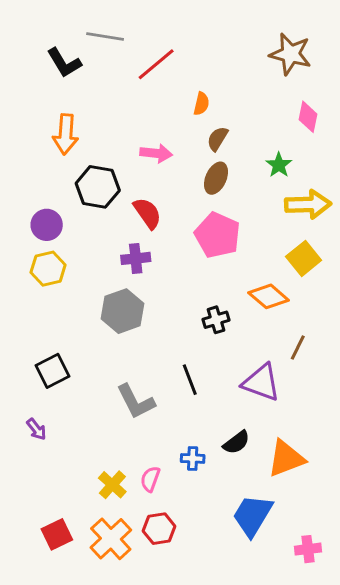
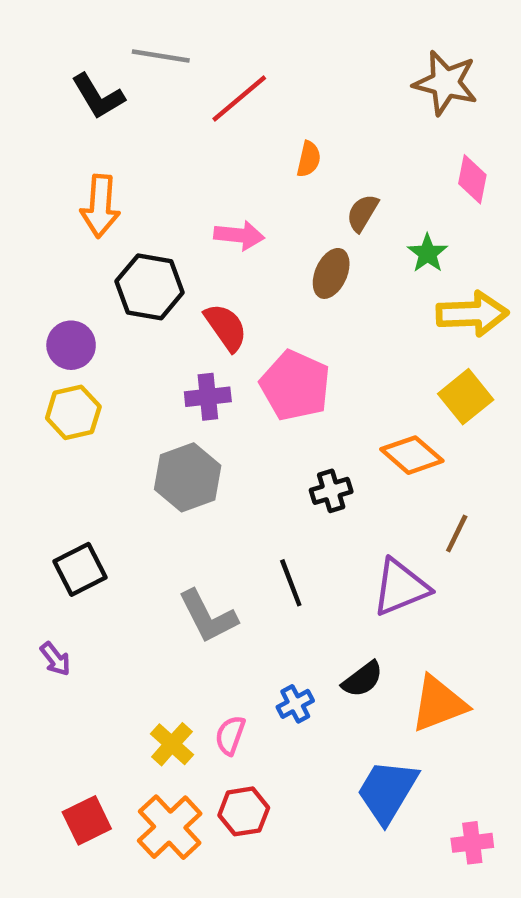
brown semicircle: (217, 139) -> (362, 213), moved
pink pentagon: (217, 235) -> (295, 386), moved
purple triangle: (261, 383) -> (401, 587), turned -42
blue cross: (193, 458) -> (295, 704), turned -30

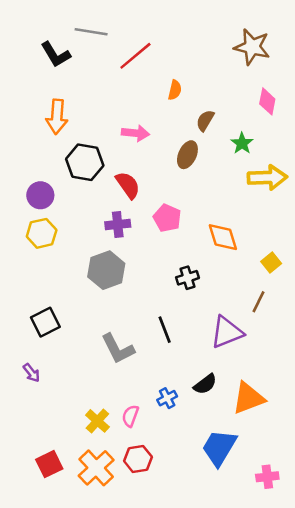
pink pentagon: (295, 386) -> (167, 218), size x0.7
yellow square: (466, 397) -> (271, 262), moved, size x0.7
orange diamond: (412, 455) -> (223, 237), moved, turned 32

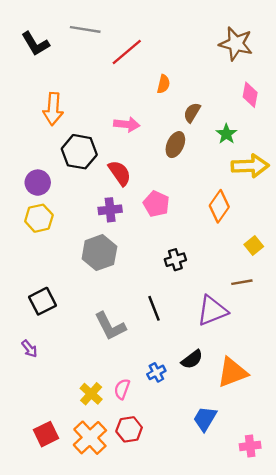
black L-shape: (56, 55) -> (35, 44), moved
orange diamond: (223, 237) -> (219, 206), moved, turned 52
brown line: (258, 302) -> (242, 282), turned 54
blue trapezoid: (219, 448) -> (205, 419), size x0.7

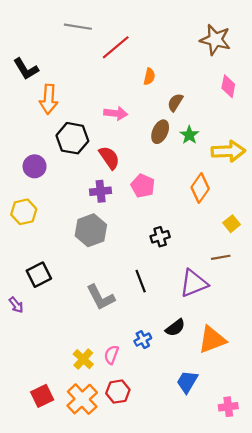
black L-shape: (35, 44) -> (26, 69), moved
green star: (226, 134) -> (189, 135), moved
yellow hexagon: (39, 218) -> (24, 212), moved
purple arrow: (29, 349) -> (16, 305), moved

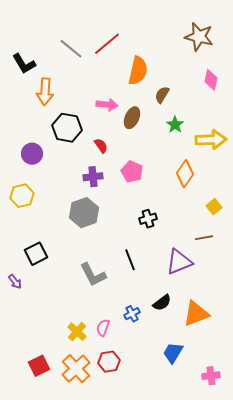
gray line: (78, 27) -> (71, 49), moved, turned 30
orange semicircle: (149, 77) -> (138, 71), size x1.8
brown ellipse: (160, 132) -> (132, 118), moved
red semicircle: (109, 158) -> (101, 146), size x0.7

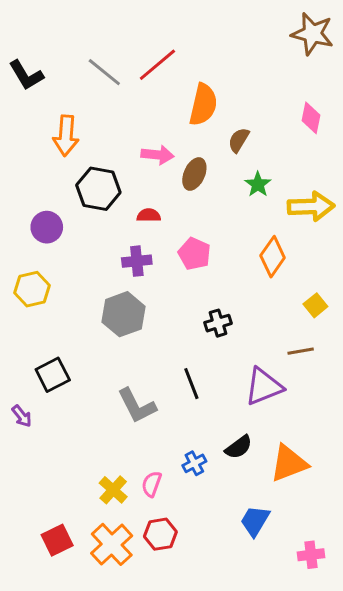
brown star: (199, 37) -> (312, 34), moved
black L-shape: (24, 64) -> (26, 75), moved
red semicircle: (101, 146) -> (149, 215), turned -56

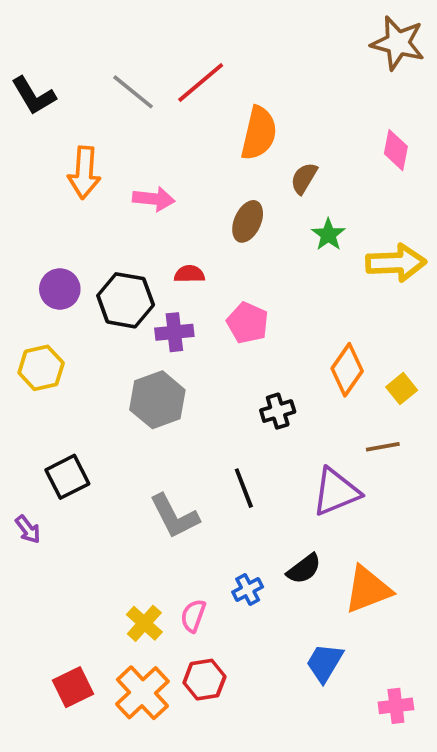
pink arrow: (157, 155) -> (154, 199), moved
black hexagon: (98, 189) -> (126, 300), moved
orange diamond: (273, 257) -> (347, 370), moved

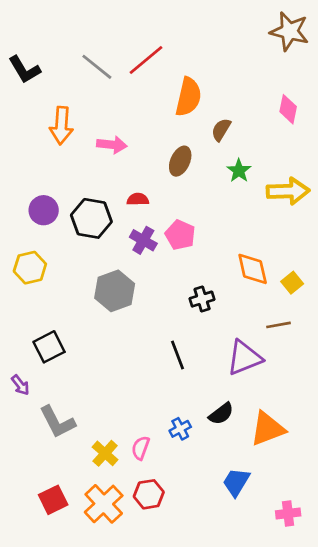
purple cross: (174, 332) -> (143, 240), moved, turned 36
orange diamond: (347, 370) -> (253, 269), turned -48
gray L-shape: (174, 516) -> (57, 422), moved

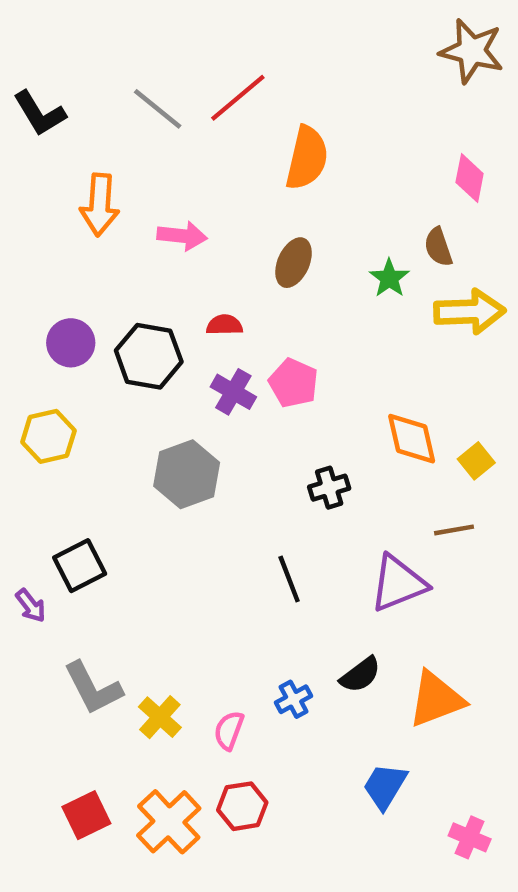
brown semicircle: (221, 130) -> (438, 247), moved, turned -50
purple arrow: (20, 385) -> (31, 606), moved
yellow cross: (105, 453) -> (160, 717), moved
pink cross: (288, 513) -> (470, 837), turned 30

